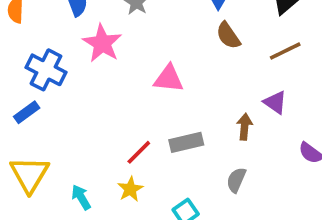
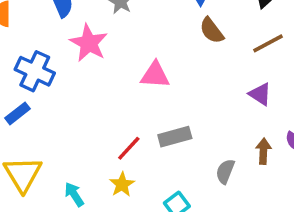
brown arrow: (244, 127) -> (263, 151), moved

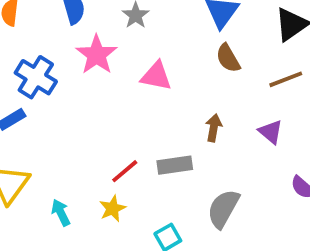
pink triangle: (155, 75) -> (156, 76), moved
brown arrow: (263, 151) -> (214, 128), moved
gray semicircle: (225, 171) -> (223, 209), size x1.5

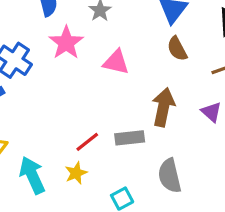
brown arrow: (214, 128) -> (163, 107), size x1.6
gray semicircle: (223, 209) -> (170, 176), turned -44
cyan arrow: (61, 213) -> (32, 175), size x1.6

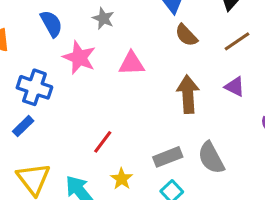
gray rectangle: (130, 138) -> (168, 157), moved
red line: (87, 142) -> (103, 142), moved

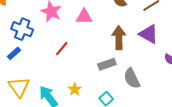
purple triangle: (235, 87) -> (149, 34), size x1.5
red line: (103, 142) -> (62, 49), moved
gray rectangle: (168, 157) -> (107, 64), moved

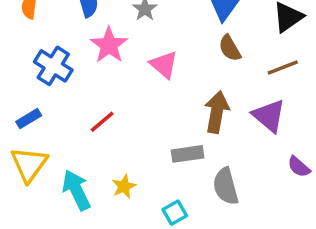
pink triangle: (84, 17) -> (164, 65), turned 30
red line: (62, 49) -> (102, 122), moved
blue rectangle: (14, 53) -> (29, 119), moved

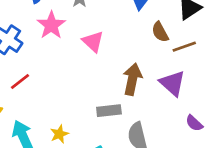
brown semicircle: (230, 48) -> (160, 32), moved
red line: (102, 122) -> (20, 81), moved

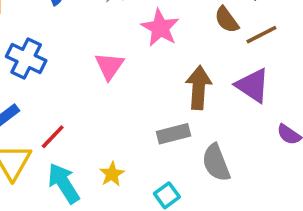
pink star: (51, 25) -> (160, 28), moved
pink triangle: (93, 41) -> (109, 66), moved, turned 30
red line: (20, 81) -> (53, 137), moved

